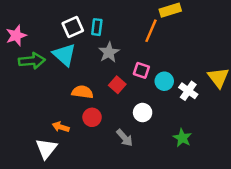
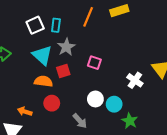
orange line: (151, 31) -> (88, 17), moved
cyan triangle: (64, 55) -> (42, 55), moved
cyan circle: (164, 81) -> (114, 104), moved
red square: (117, 85) -> (63, 71), moved, turned 32

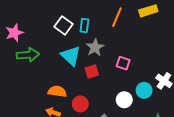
white square: (35, 25) -> (64, 25), turned -30
orange semicircle: (43, 81) -> (57, 91), moved
cyan circle: (114, 104) -> (144, 90), moved

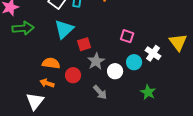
gray star: (95, 47) -> (96, 61), moved
cyan triangle: (71, 56) -> (64, 29), turned 35
pink square: (123, 63) -> (127, 36), moved

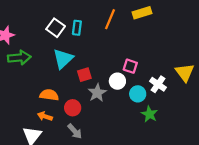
white circle: (115, 71) -> (117, 81), moved
gray arrow: (100, 92) -> (75, 131), moved
green star: (148, 92) -> (149, 114), moved

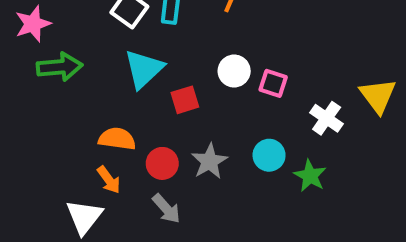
white circle: (117, 81) -> (234, 71), moved
gray star: (97, 93) -> (209, 161), moved
cyan circle: (138, 94) -> (269, 155), moved
orange arrow: (45, 116) -> (109, 180), turned -144

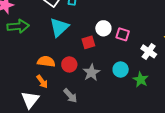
red square: (185, 100) -> (88, 42), moved
red circle: (162, 163) -> (69, 64), moved

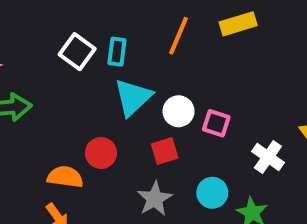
cyan triangle: (59, 27) -> (133, 97), moved
red square: (88, 42) -> (165, 151), moved
red circle: (69, 64) -> (101, 153), moved

